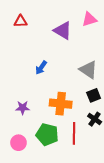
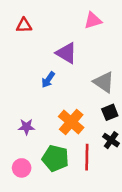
pink triangle: (89, 19) -> (93, 20), moved
purple triangle: (63, 31) -> (66, 53), moved
orange cross: (61, 104) -> (71, 122), turned 35

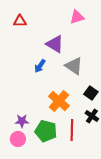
gray triangle: (104, 82) -> (74, 66), moved
black square: (110, 112) -> (91, 93), turned -32
purple star: (26, 127) -> (22, 121), moved

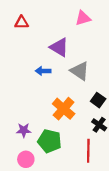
blue arrow: (40, 66) -> (43, 71), turned 56
red line: (72, 130) -> (88, 151), moved
pink circle: (18, 139) -> (26, 159), moved

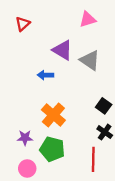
red triangle: (22, 22) -> (23, 24), turned -40
gray triangle: (80, 71) -> (90, 60), moved
orange cross: (64, 109) -> (53, 115), moved

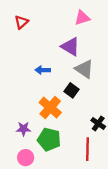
purple triangle: (63, 50) -> (70, 47), moved
gray triangle: (90, 60) -> (84, 69), moved
black square: (104, 106) -> (72, 90), moved

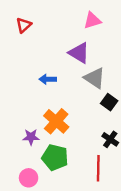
black square: (72, 90) -> (109, 102), moved
purple star: (23, 129) -> (31, 137), moved

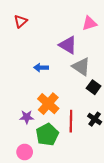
pink triangle: (92, 20) -> (89, 23), moved
green pentagon: (55, 157) -> (47, 134), turned 30
red line: (98, 168) -> (71, 121), moved

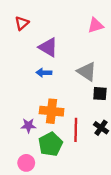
purple triangle: (68, 45) -> (48, 47), moved
black square: (94, 87) -> (100, 94), turned -32
orange cross: (48, 104) -> (52, 111), turned -35

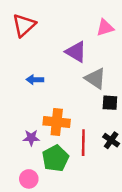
red triangle: (22, 23) -> (24, 25), size x1.5
purple triangle: (48, 47) -> (76, 52), moved
blue arrow: (44, 73) -> (35, 80), moved

